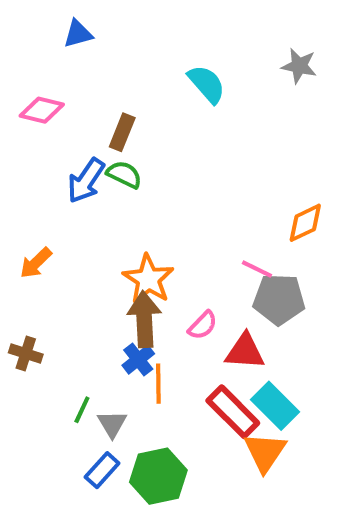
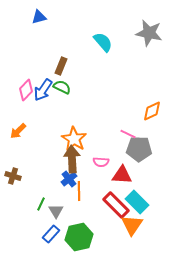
gray star: (299, 66) -> (149, 33), size x1.5
pink diamond: (42, 110) -> (26, 90), moved, turned -60
pink semicircle: (203, 325) -> (101, 162), turned 49

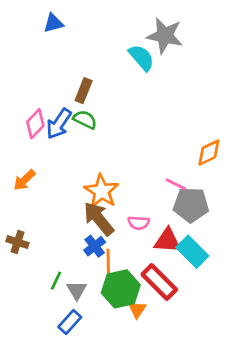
gray star: (149, 33) -> (165, 36), moved
brown arrow: (72, 159) -> (99, 219), turned -36
cyan rectangle: (137, 202) -> (192, 252), moved
orange triangle: (132, 225) -> (137, 310), moved, size x0.6
green hexagon: (79, 237) -> (121, 289), moved

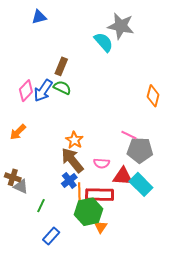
orange diamond: (209, 153) -> (153, 96), moved, turned -50
orange star: (101, 191) -> (74, 140), size x0.7
red rectangle: (159, 282) -> (100, 195), moved, turned -44
gray triangle: (77, 290) -> (21, 186), moved, turned -35

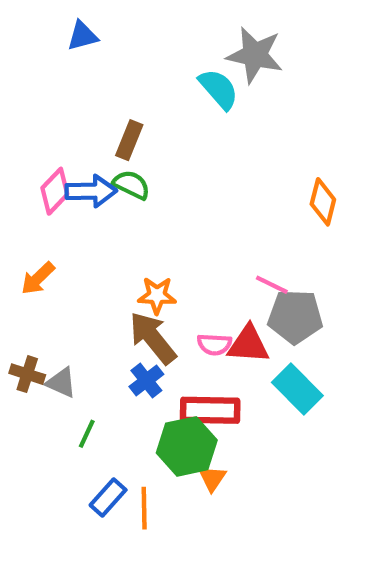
blue arrow: (43, 91) -> (91, 191), turned -125
orange star: (74, 140) -> (157, 295), turned -30
red triangle: (123, 176) -> (248, 344), moved
gray triangle: (21, 186) -> (61, 383), moved
orange line: (79, 193) -> (144, 508), moved

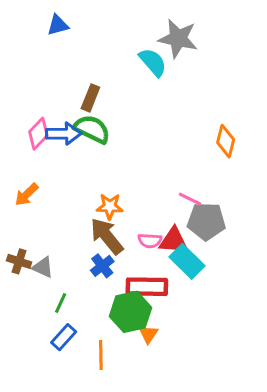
green semicircle: (131, 185) -> (92, 129), size x1.4
cyan rectangle: (297, 389) -> (187, 261), moved
blue rectangle: (108, 497) -> (64, 337), moved

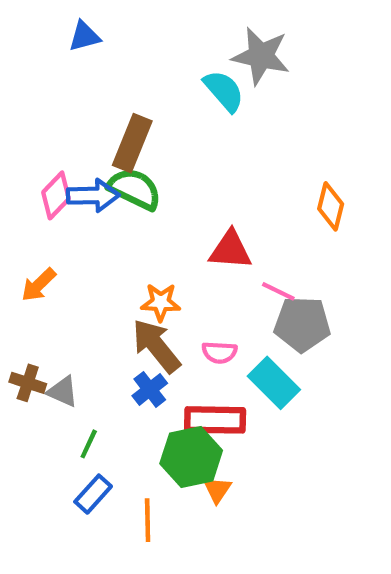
brown rectangle: (90, 98) -> (132, 143), size x1.4
red triangle: (174, 241) -> (230, 250), moved

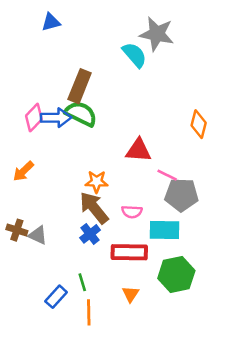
cyan rectangle: (274, 383) -> (165, 230), turned -44
green line: (89, 444) -> (82, 282), moved, turned -42
green hexagon: (191, 457) -> (176, 274), moved

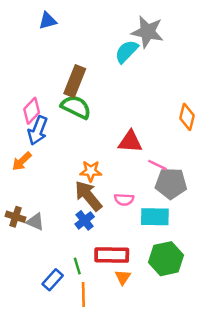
cyan semicircle: (134, 55) -> (127, 52), turned -95
blue arrow: (56, 118) -> (38, 130), moved, turned 112
red rectangle: (129, 252) -> (112, 255), moved

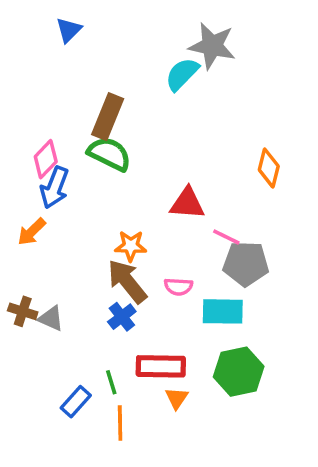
blue triangle: (48, 21) -> (69, 30), turned -30

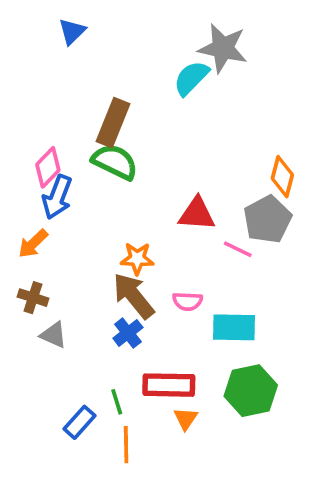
gray pentagon: (246, 264) -> (267, 219), moved, turned -30
brown cross: (23, 311) -> (33, 298), moved

